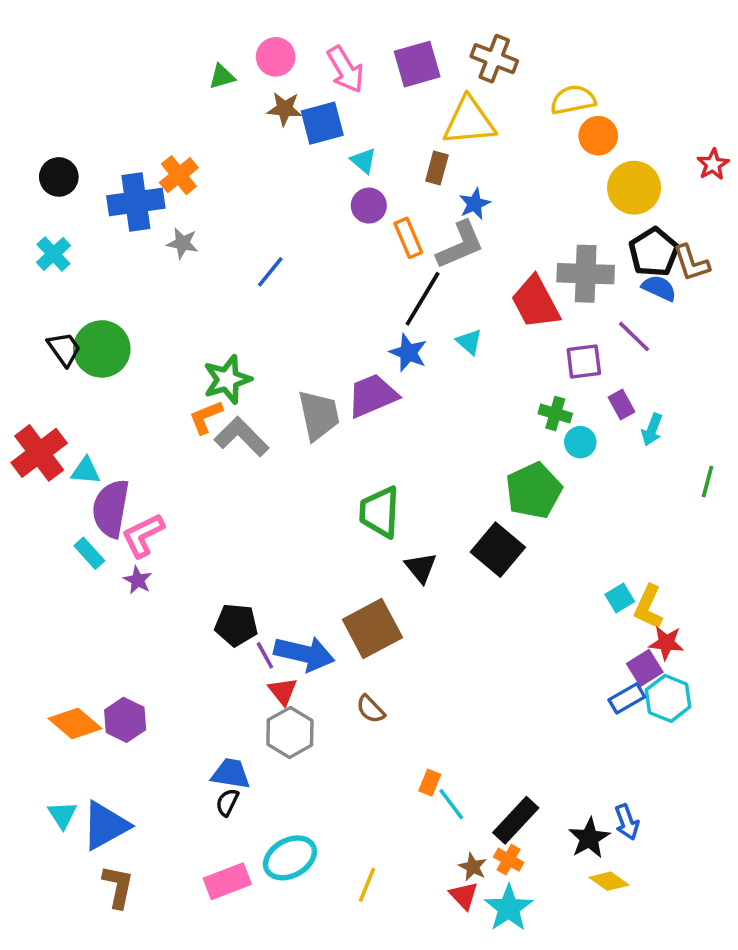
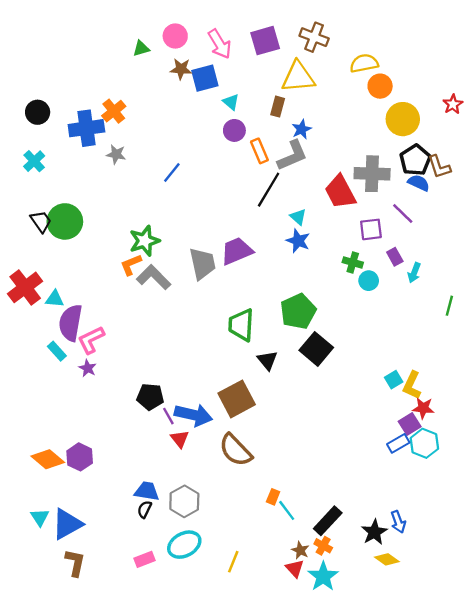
blue star: (408, 353) -> (298, 241), moved
green pentagon: (534, 491) -> (298, 311), moved
brown semicircle: (371, 709) -> (236, 450), size x1.8
gray hexagon: (290, 732) -> (184, 501), moved
pink rectangle: (227, 881) -> (145, 559), size x0.7

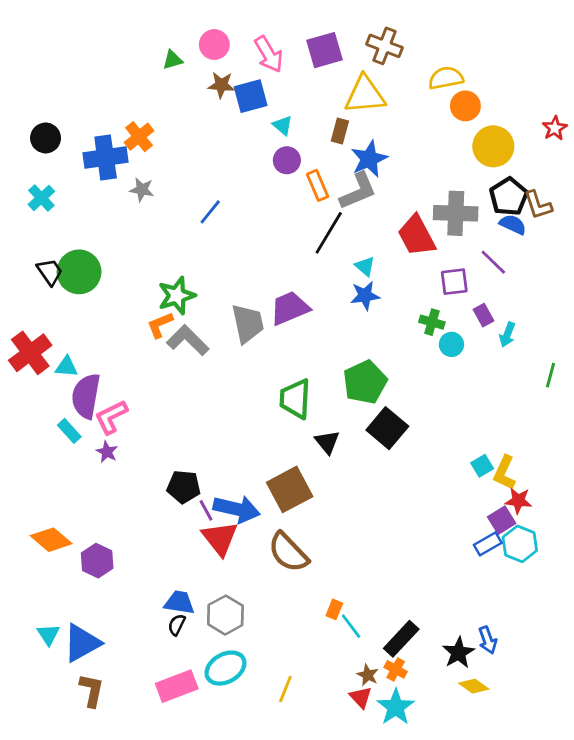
blue star: (302, 129) -> (369, 159), size x1.5
blue star: (298, 241) -> (365, 296), turned -30
red triangle: (180, 439) -> (220, 538), size x1.6
orange diamond: (48, 459) -> (51, 540), moved
pink rectangle: (145, 559) -> (177, 686), size x1.6

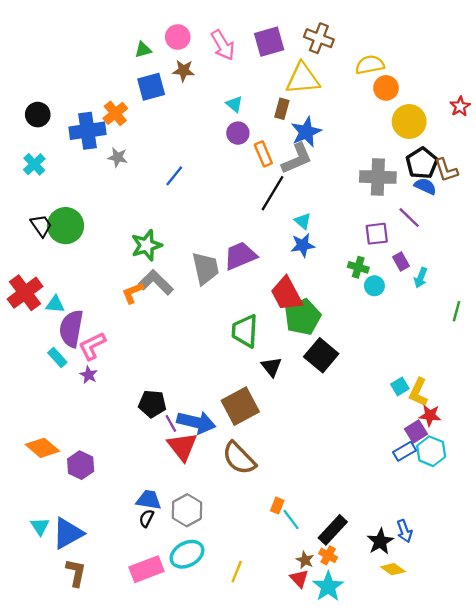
blue square: (251, 96) -> (151, 87), moved
red trapezoid: (417, 236) -> (286, 294), moved
orange L-shape: (160, 325) -> (133, 293), moved

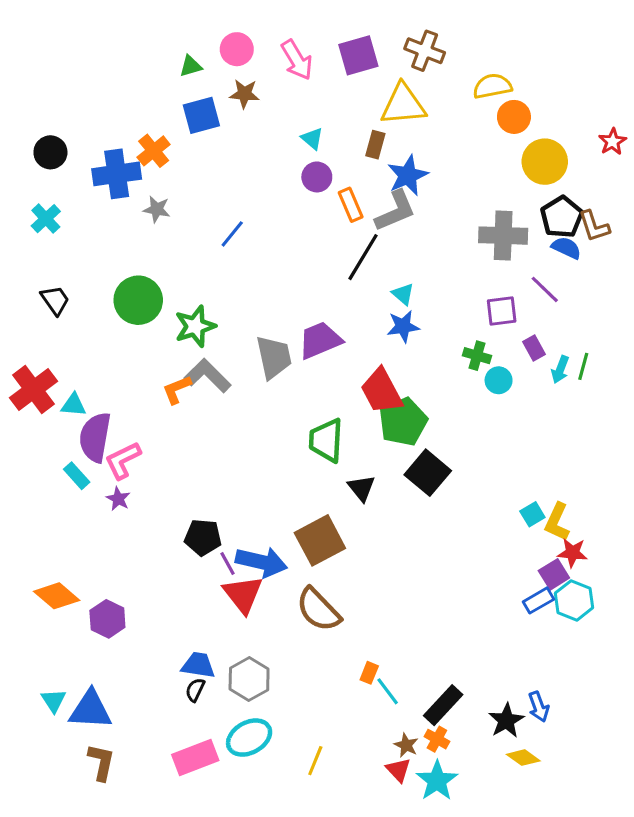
green circle: (65, 226) -> (138, 300), moved
green line: (457, 311) -> (583, 366), moved
blue triangle: (68, 533) -> (90, 710), turned 32

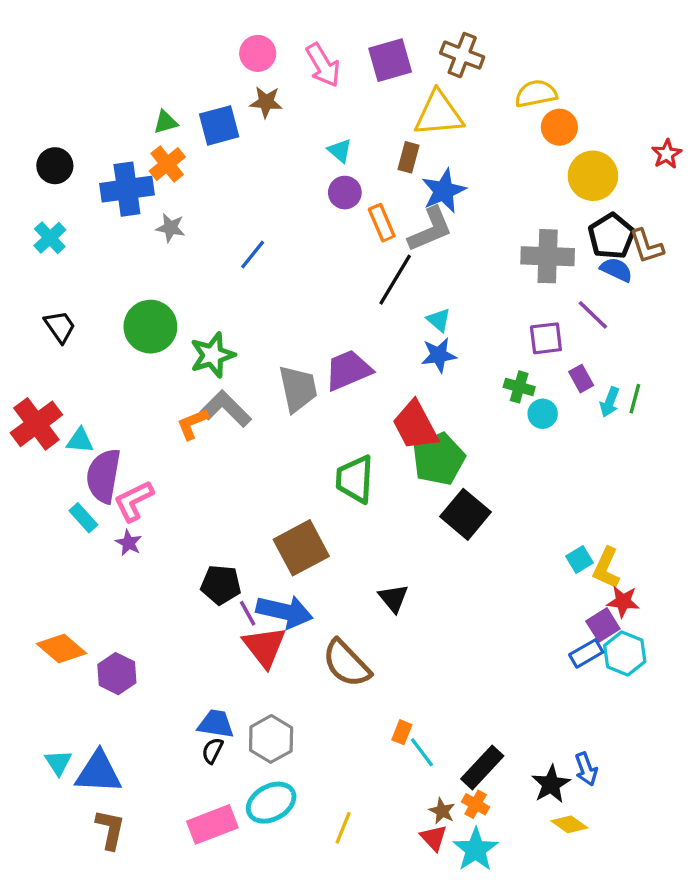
green triangle: (191, 66) -> (165, 122), moved
black triangle: (362, 488) -> (393, 598), moved
brown square: (320, 540) -> (301, 548), moved

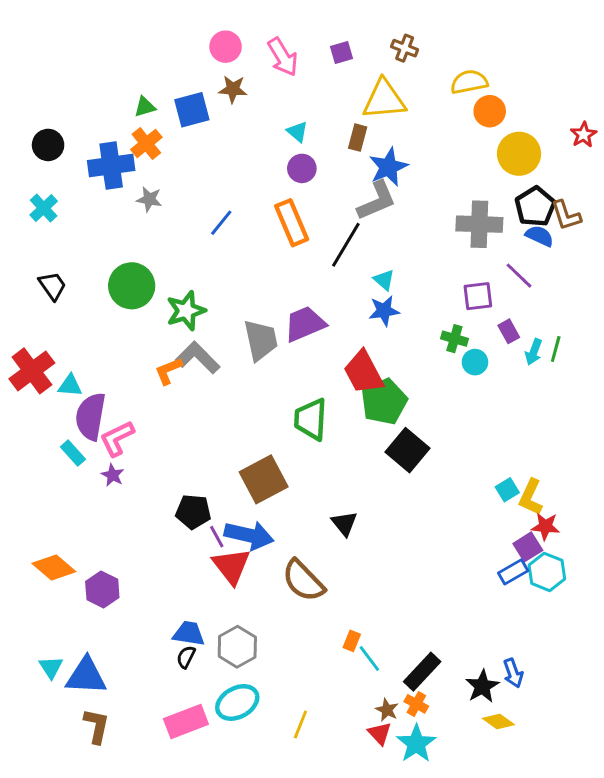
brown cross: (462, 55) -> (405, 48), size x0.7
purple square: (390, 60) -> (341, 53), size x0.6
orange rectangle: (382, 223) -> (292, 223), moved, size x1.4

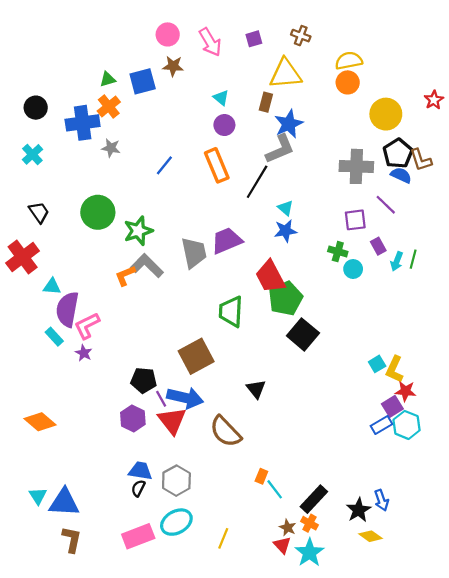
orange circle: (490, 111) -> (348, 82), moved
red cross: (32, 371) -> (23, 257), moved
purple hexagon: (102, 590) -> (133, 418), moved

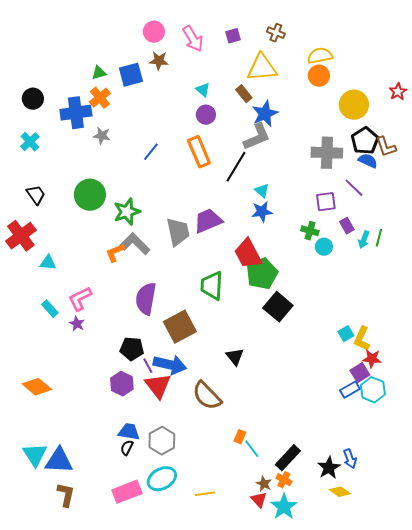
brown rectangle: (266, 102) -> (244, 94), turned -54
purple semicircle: (67, 309) -> (146, 299), moved
cyan triangle: (38, 496) -> (35, 455), size x1.5
yellow line: (223, 538) -> (205, 494), turned 60

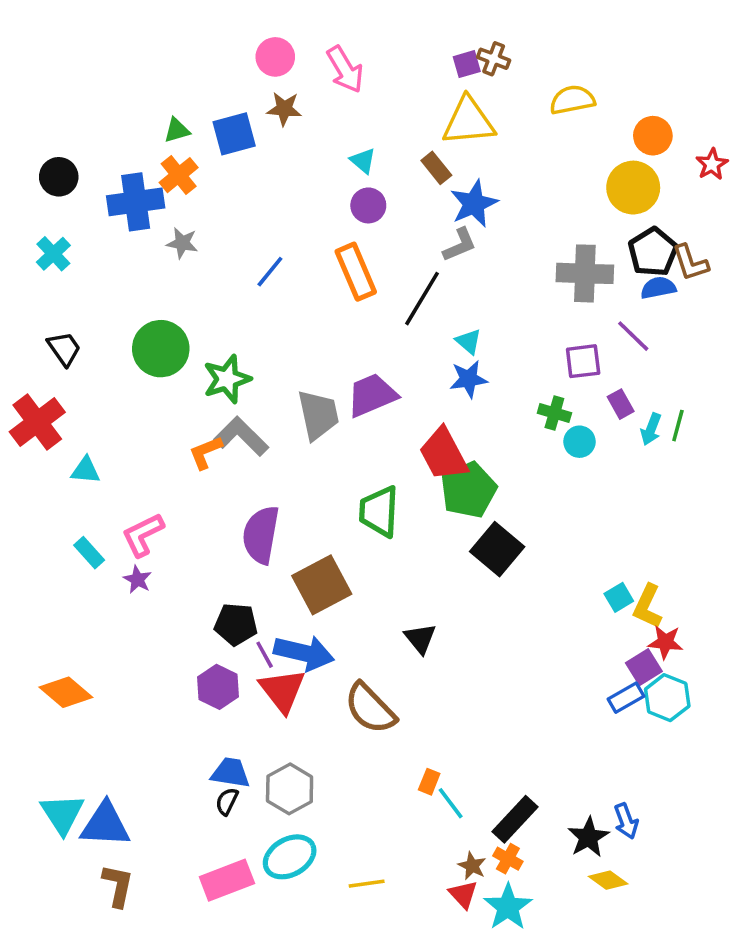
purple square: (233, 36) -> (467, 64), moved
orange circle: (319, 76) -> (653, 136), moved
gray L-shape: (257, 137) -> (460, 245), size x0.7
blue semicircle: (368, 161) -> (658, 288), turned -36

